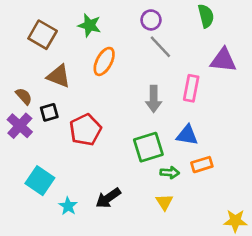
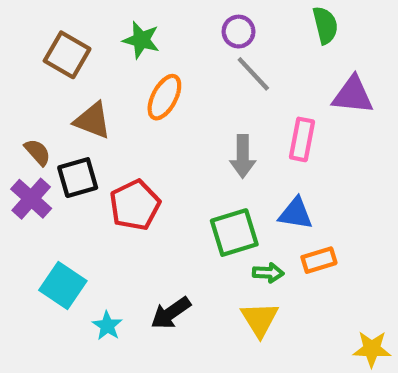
black square: (49, 112) -> (78, 178), size x1.4
yellow triangle: (164, 202) -> (260, 319), size x1.4

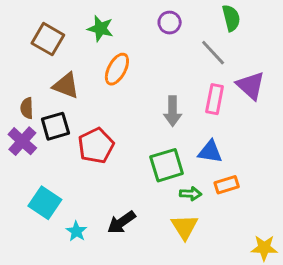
gray line: (253, 74) -> (213, 53), moved
purple triangle: (353, 95) -> (251, 86), moved, turned 36
brown semicircle: (37, 152) -> (27, 108), turned -140

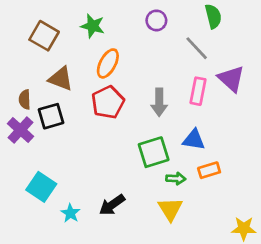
red pentagon: (96, 146) -> (108, 102), moved

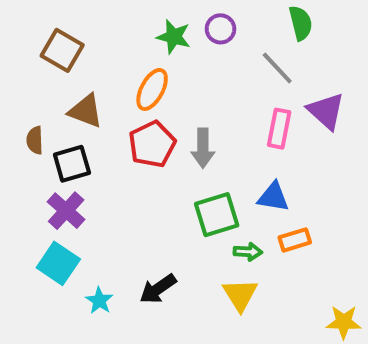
green star: (93, 26) -> (174, 37), moved
gray arrow: (159, 102) -> (203, 148), moved
purple cross: (21, 130) -> (66, 211), moved

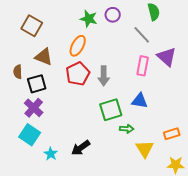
orange rectangle: (295, 240) -> (172, 134), moved
yellow triangle: (240, 295) -> (145, 149), moved

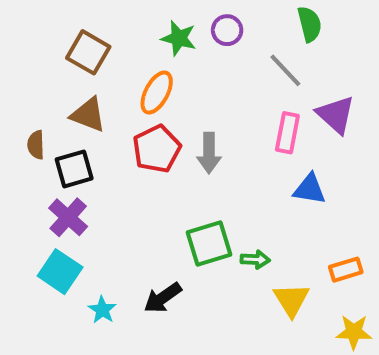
brown square: (32, 26) -> (88, 52), moved
blue triangle: (140, 101) -> (310, 189), moved
green square: (111, 110) -> (209, 243), moved

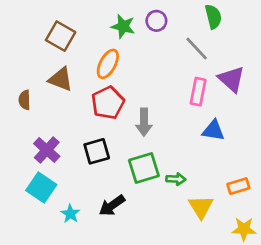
gray arrow: (209, 153) -> (144, 122), moved
black square: (74, 169) -> (97, 151), moved

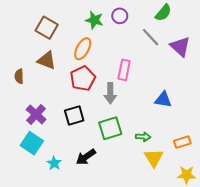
green semicircle: (213, 17) -> (163, 13), turned 54
purple triangle: (231, 79) -> (180, 47), moved
pink rectangle: (198, 92) -> (124, 70), moved
green arrow: (176, 179) -> (143, 137), moved

